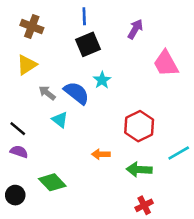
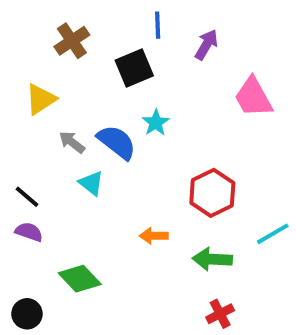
blue line: (84, 16) -> (158, 25), moved
brown cross: (32, 26) -> (72, 41), moved, turned 35
black circle: (15, 195) -> (27, 314), moved

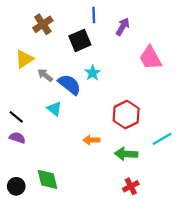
gray arrow: (72, 142) -> (45, 75), moved
green diamond: (80, 279) -> (47, 179), moved, turned 30

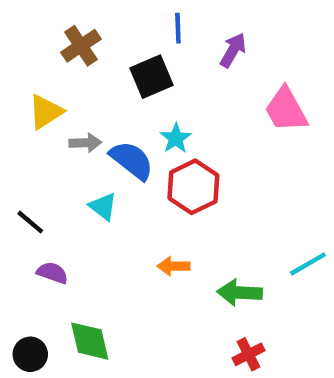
gray arrow: (45, 75) -> (85, 143), turned 140
red hexagon: (126, 115) -> (193, 187), moved
purple semicircle: (17, 138) -> (52, 273), moved

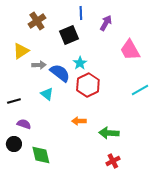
black line: (30, 222) -> (14, 101), turned -56
cyan line: (308, 264) -> (140, 90), moved
black circle: (30, 354) -> (14, 144), moved

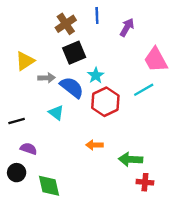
brown cross: (37, 21) -> (66, 24), moved
black square: (69, 35) -> (74, 53), moved
cyan line: (140, 90) -> (144, 90), moved
red cross: (113, 161) -> (145, 182), moved, turned 32

